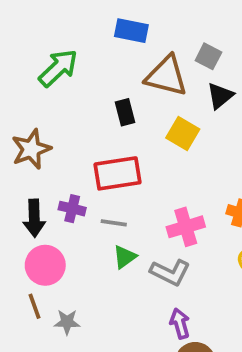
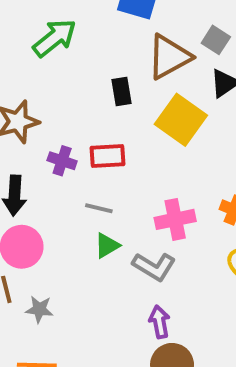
brown triangle: (166, 76) -> (169, 57), turned -48
yellow square: (183, 133) -> (181, 120), size x1.4
red rectangle: (118, 173) -> (108, 156), size x0.7
purple cross: (72, 209) -> (62, 161), moved

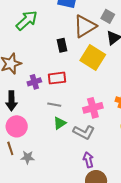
purple cross: (62, 161) -> (34, 82), turned -32

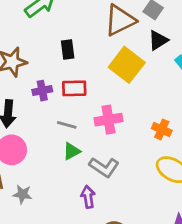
black rectangle: (62, 45) -> (68, 49), moved
pink cross: (93, 108) -> (108, 120), moved
purple arrow: (88, 160) -> (88, 197), moved

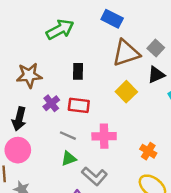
yellow square: (127, 65) -> (126, 92), size x0.7
purple cross: (42, 91) -> (51, 103), turned -35

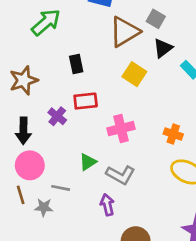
purple cross: (51, 103) -> (57, 116), moved
gray line: (68, 136) -> (61, 188), moved

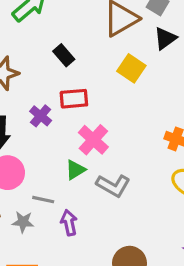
black rectangle: (76, 64) -> (64, 55), turned -30
pink cross: (121, 129) -> (93, 140), moved, turned -35
purple arrow: (107, 205) -> (69, 223), moved

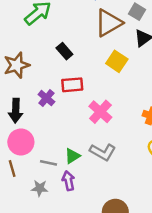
pink cross: (93, 140) -> (100, 112), moved
green triangle: (75, 170) -> (72, 156), moved
gray star: (23, 222) -> (40, 188), moved

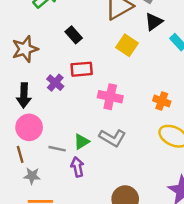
pink cross: (100, 112) -> (110, 97), turned -30
gray star: (40, 188) -> (32, 176), moved

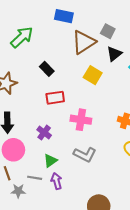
purple cross: (55, 83) -> (44, 133), moved
green triangle: (82, 142) -> (50, 161), moved
gray line: (57, 149) -> (35, 178), moved

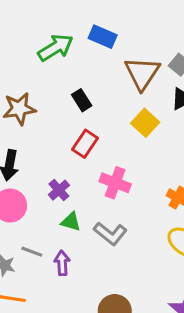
blue rectangle: (64, 16) -> (103, 37), moved
brown triangle: (84, 42) -> (142, 73), turned -35
red rectangle: (55, 98) -> (85, 144), turned -60
green triangle: (50, 161) -> (71, 222), moved, turned 40

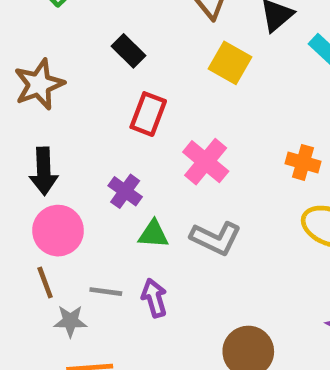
pink cross: (115, 183) -> (206, 162), turned 32

